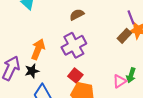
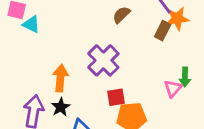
brown semicircle: (77, 15) -> (121, 15), moved
red square: (75, 75) -> (116, 97), turned -32

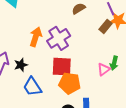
orange arrow: (60, 78) -> (36, 37), moved
red square: (116, 97) -> (62, 67), size x1.5

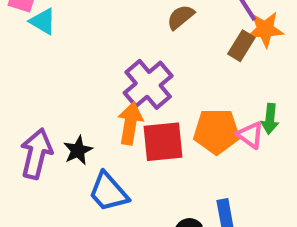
orange arrow: (36, 37) -> (130, 123), moved
pink triangle: (104, 69) -> (250, 135), turned -40
orange pentagon: (70, 83) -> (217, 131), moved

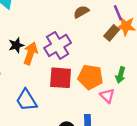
orange arrow: (130, 123) -> (30, 53), moved
pink triangle: (250, 135) -> (107, 96), moved
black star: (78, 150) -> (16, 45), moved

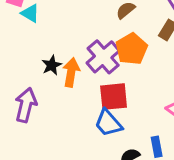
orange pentagon: (90, 77) -> (132, 49), moved, turned -30
blue trapezoid: (26, 100) -> (108, 123), moved

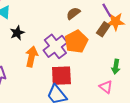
black star: (52, 65) -> (17, 33), moved

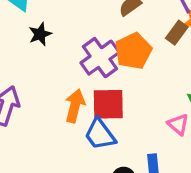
orange arrow: (32, 57) -> (75, 106), moved

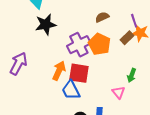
black star: (40, 34) -> (46, 24), size x1.5
orange pentagon: (133, 51) -> (99, 44), turned -30

